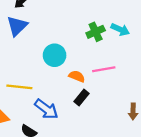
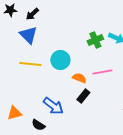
blue triangle: (17, 26) -> (28, 35), turned -30
yellow line: (19, 87) -> (30, 64), moved

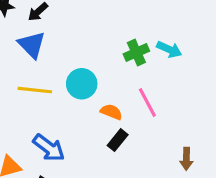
pink line: (102, 72) -> (147, 103), turned 72
blue arrow: (53, 106) -> (49, 148), moved

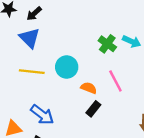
green cross: (136, 53) -> (107, 44), turned -30

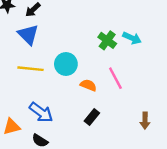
black rectangle: (93, 109) -> (92, 117), moved

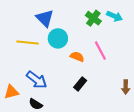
blue triangle: (28, 34) -> (45, 18), moved

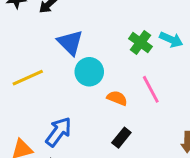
yellow line: (28, 42) -> (28, 78), moved, turned -30
blue arrow: (37, 80) -> (59, 132), turned -90

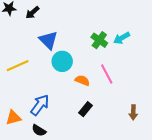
cyan arrow: (171, 40) -> (122, 38), turned 126

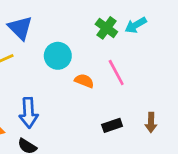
blue triangle: (48, 40) -> (20, 28), moved
blue arrow: (40, 105) -> (29, 113), turned 140
black rectangle: (86, 109) -> (112, 125), moved, turned 32

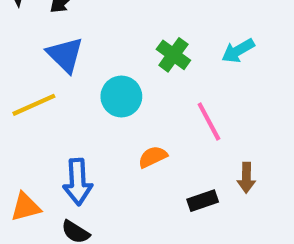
green cross: (106, 28) -> (173, 55), moved
orange semicircle: (84, 81) -> (153, 157), moved, turned -48
brown arrow: (151, 123) -> (246, 178), moved

